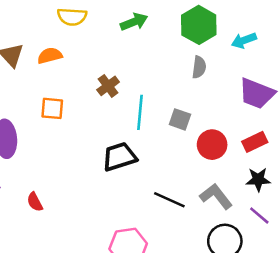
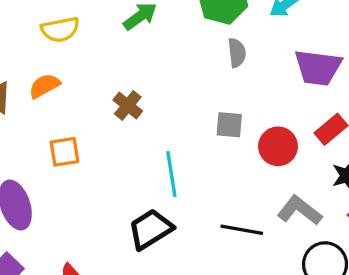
cyan line: (140, 112) -> (171, 174), moved
black trapezoid: (119, 157) -> (150, 229), moved

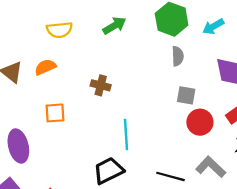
brown cross: (128, 105) -> (101, 85), turned -30
gray square: (229, 125) -> (186, 95), moved

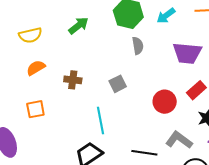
orange semicircle: (45, 67) -> (36, 68), moved
gray square: (186, 95) -> (118, 84), moved, turned -30

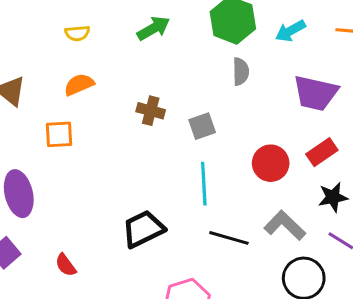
yellow semicircle: (30, 35) -> (77, 33), size x0.7
brown cross: (73, 80) -> (151, 111), moved
orange square: (35, 109) -> (59, 134), moved
cyan line: (101, 120) -> (204, 184), moved

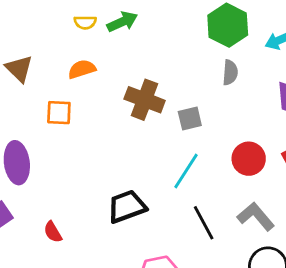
green arrow: (153, 28) -> (122, 22), moved
brown cross: (151, 111) -> (145, 100), size x1.5
cyan line: (204, 184) -> (186, 171), turned 30
black line: (229, 238) -> (204, 223), turned 40

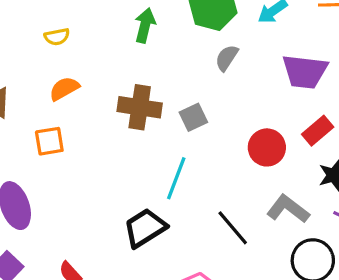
green arrow: (122, 22) -> (145, 25), moved, turned -40
gray semicircle: (230, 73) -> (227, 58), turned -140
cyan line: (186, 171) -> (176, 178), moved

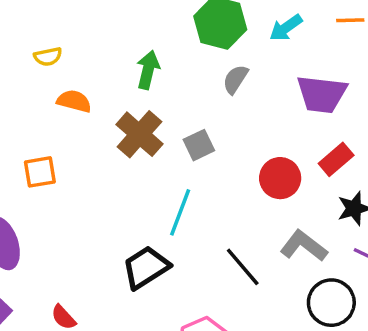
green arrow: (145, 25) -> (148, 70), moved
orange semicircle: (64, 89) -> (74, 101), moved, turned 44
brown cross: (140, 107) -> (139, 134), turned 33

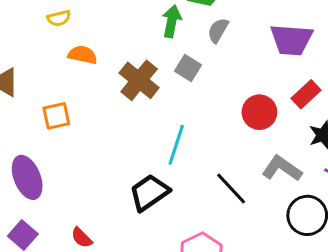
green arrow: (148, 70) -> (172, 21), moved
gray square: (199, 145) -> (188, 68), moved, turned -30

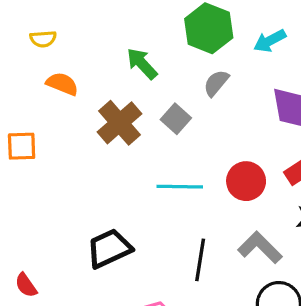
green arrow: (172, 21) -> (142, 64), moved, turned -64
cyan line: (176, 145) -> (180, 187), moved, turned 63
black line: (231, 189) -> (200, 260), turned 42

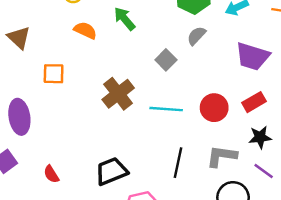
green arrow: (142, 64) -> (125, 19), moved
brown cross: (120, 123) -> (118, 94), moved
black trapezoid: (109, 248) -> (111, 171), moved
gray L-shape: (260, 248) -> (222, 156), turned -40

